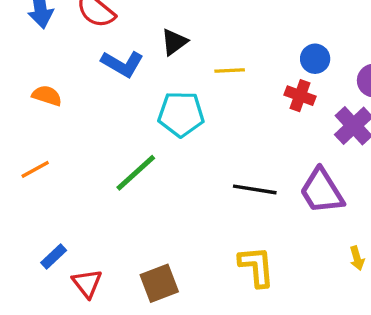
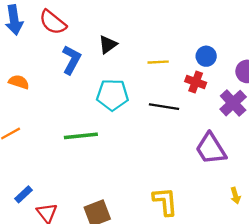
blue L-shape: (122, 64) -> (71, 60), turned -92
yellow line: (230, 70) -> (158, 62), moved
green line: (136, 173) -> (81, 136), turned 36
black line: (255, 189) -> (164, 107), moved

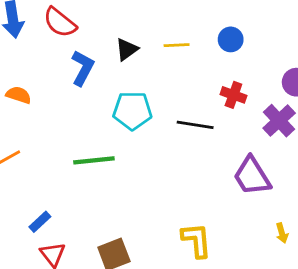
blue circle: (206, 56) -> (231, 39), moved
yellow line: (158, 62) -> (177, 45), moved
blue rectangle: (23, 194) -> (40, 222), moved

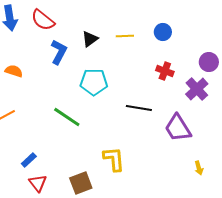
black line: (195, 125) -> (139, 108), moved
green line: (94, 160) -> (67, 117), turned 40
yellow L-shape: (196, 240) -> (114, 159), moved

